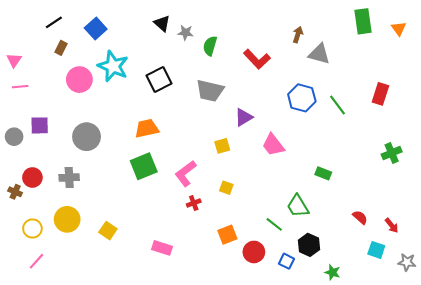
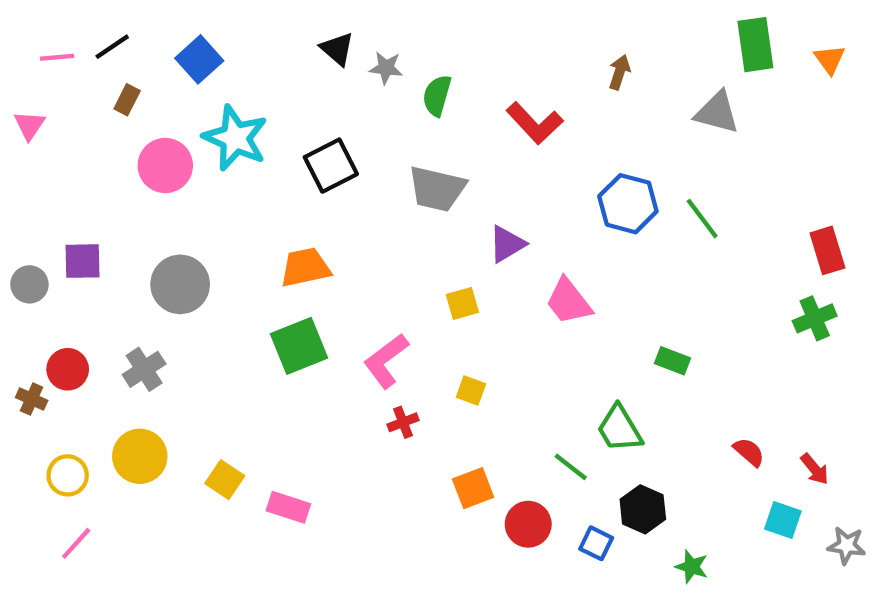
gray triangle: (319, 54) -> (717, 112), moved
pink line: (20, 87) -> (57, 57), moved
red rectangle: (380, 94) -> (827, 250), moved, turned -35
gray cross: (69, 177) -> (144, 369), turned -30
pink rectangle: (162, 248) -> (288, 507), moved

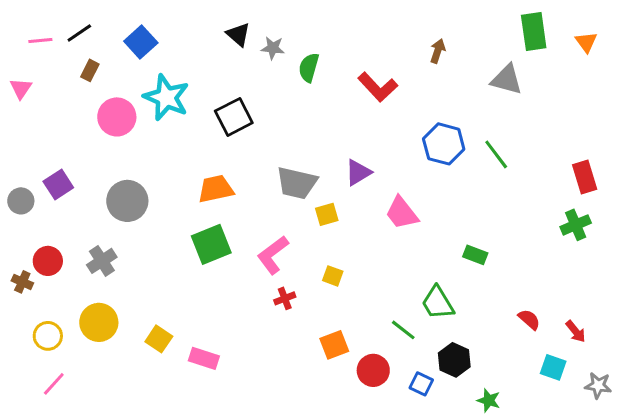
gray trapezoid: (437, 189) -> (297, 183), moved
purple square: (83, 261) -> (58, 184), turned -32

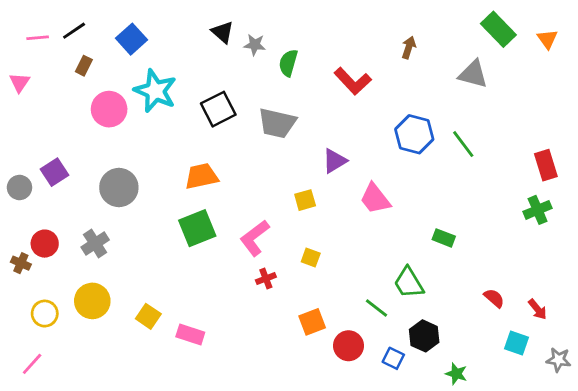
green rectangle: (534, 31) -> (498, 29), turned -36
gray trapezoid: (297, 183) -> (277, 123), moved
pink line: (54, 384) -> (32, 364), moved

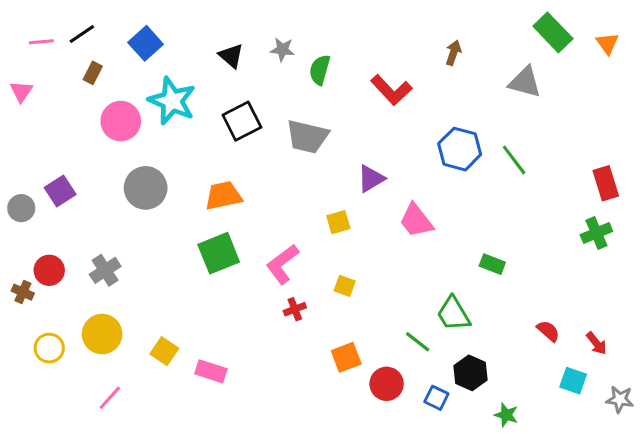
black triangle: (222, 32) -> (231, 56), moved
gray circle: (119, 188) -> (146, 188), moved
pink line: (32, 364) -> (110, 398), moved

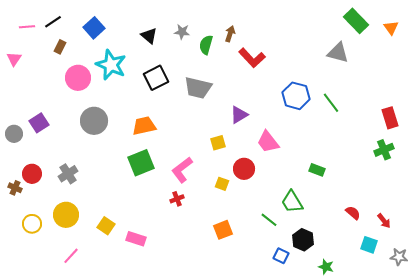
brown arrow: (453, 53) -> (230, 34), moved
red cross: (295, 309) -> (177, 199), moved
red circle: (387, 384) -> (244, 169), moved

